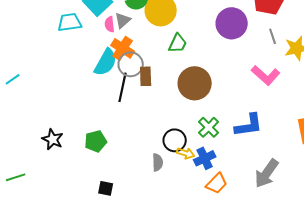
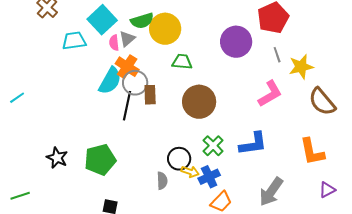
green trapezoid: (178, 43) -> (182, 62), turned -110
pink L-shape: (266, 75) -> (270, 94), turned -72
green pentagon: (96, 141) -> (100, 160), size x1.4

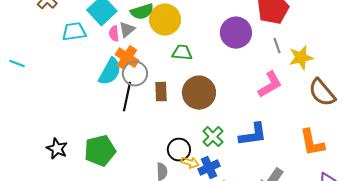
brown rectangle: (150, 95) -> (161, 92), moved
cyan line: (17, 98) -> (17, 64), moved, turned 56

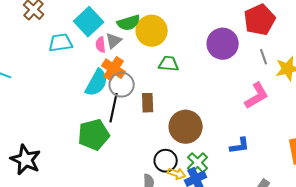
brown circle: (199, 93) -> (186, 127), moved
blue L-shape: (253, 135) -> (240, 146), size x0.7
green cross: (213, 137) -> (198, 163), moved
black star: (57, 149) -> (26, 160), moved, size x1.4
green pentagon: (100, 151) -> (94, 135), moved

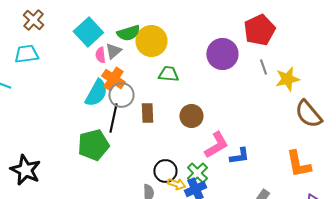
cyan trapezoid: (61, 43) -> (26, 54), moved
pink L-shape: (257, 96) -> (216, 145), moved
brown circle: (186, 127) -> (191, 116), moved, size x0.7

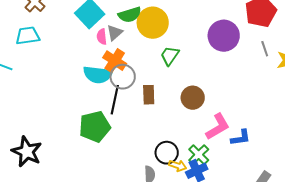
green trapezoid: (168, 74) -> (170, 56), turned -60
cyan semicircle: (96, 93) -> (98, 75), turned 68

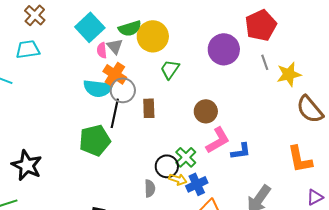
gray triangle: (115, 33) -> (115, 46), turned -30
brown circle: (193, 98) -> (206, 111), moved
green cross: (199, 155) -> (186, 157), moved

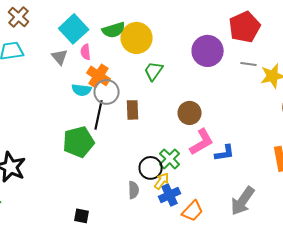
gray triangle: (115, 46) -> (60, 57), moved
gray line: (265, 62) -> (249, 64), turned -63
cyan semicircle: (98, 88) -> (82, 90), size x0.7
yellow arrow: (178, 179) -> (162, 181), turned -72
blue cross: (197, 184) -> (170, 195), moved

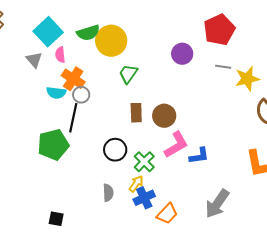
purple circle: (208, 51) -> (182, 54), size x0.7
gray circle: (107, 92) -> (81, 95), size x0.7
brown rectangle: (133, 110) -> (136, 113), moved
black circle: (151, 168) -> (115, 150), moved

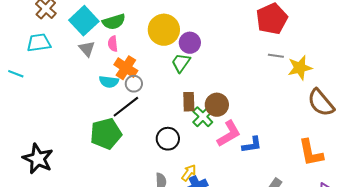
cyan square: (48, 32) -> (84, 21), moved
green semicircle: (88, 33) -> (114, 22), moved
purple circle: (182, 54) -> (190, 43), moved
black line: (73, 118) -> (126, 107), turned 40
green cross: (144, 162) -> (203, 117), moved

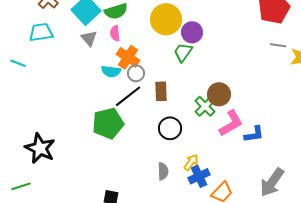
brown rectangle: (189, 102) -> (161, 91), moved

